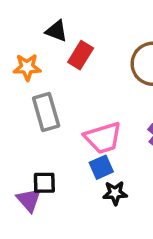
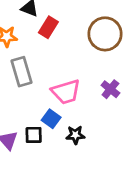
blue square: (101, 167) -> (51, 119), moved, turned -30
black square: (44, 183) -> (34, 135), moved

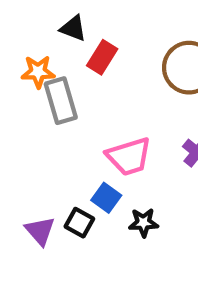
gray rectangle: (21, 72) -> (61, 101), moved
black square: (34, 135) -> (79, 223), turned 30

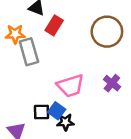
black square: (79, 223) -> (42, 112), moved, turned -30
black star: (143, 223) -> (65, 122), moved

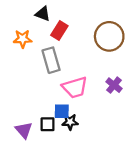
gray rectangle: (29, 52) -> (51, 60), moved
blue square: (57, 111) -> (62, 111), turned -35
black square: (42, 112) -> (47, 124), moved

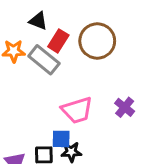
brown circle: (109, 36) -> (97, 41), moved
gray rectangle: (51, 60) -> (44, 60), moved, turned -35

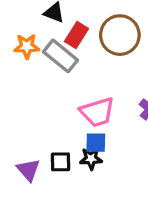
blue square: (61, 139) -> (96, 143), moved

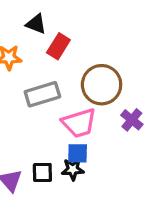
brown circle: (120, 35) -> (102, 85), moved
gray rectangle: (60, 56) -> (42, 94), moved, turned -56

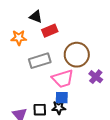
red rectangle: (58, 46) -> (50, 31), turned 35

